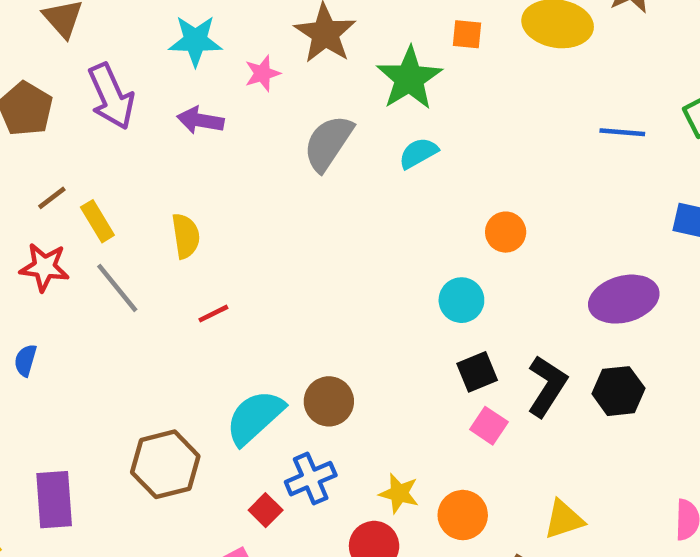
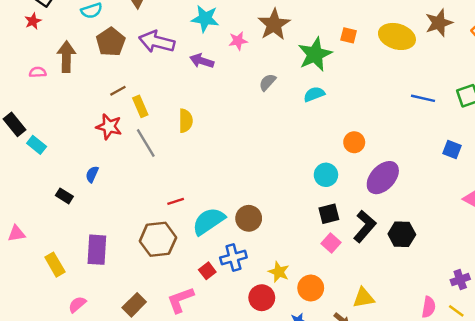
purple arrow: (111, 96) -> (157, 42), turned 120
gray semicircle: (328, 143) -> (267, 82), size x0.6
purple ellipse: (624, 299) -> (383, 178), moved, turned -40
red line: (213, 314) -> (176, 201), moved

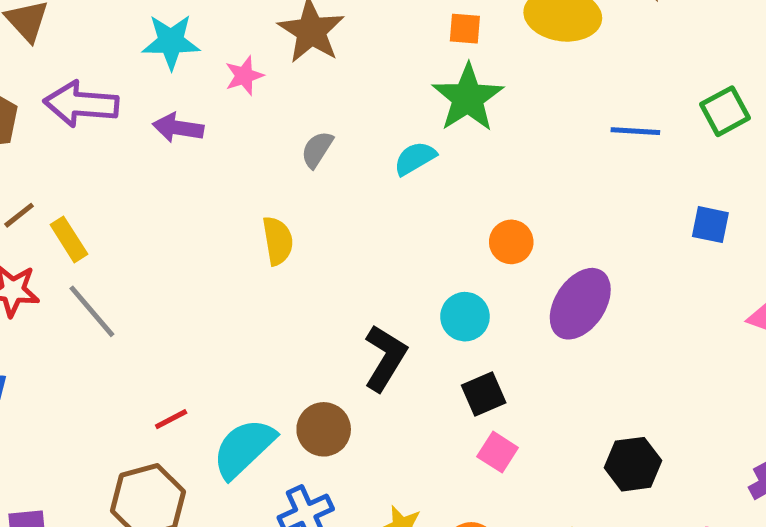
green star: (315, 54) -> (468, 98), moved
yellow semicircle: (186, 121) -> (278, 241), moved
black L-shape: (365, 226) -> (385, 358), moved
black hexagon: (402, 234) -> (633, 464), moved

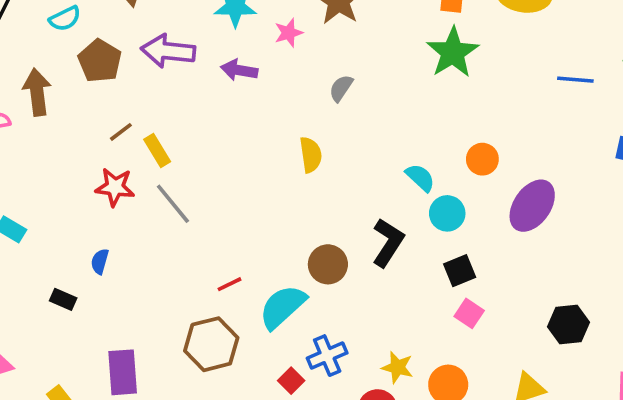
cyan semicircle: (415, 158) -> (420, 178), moved, turned 72
brown circle: (324, 429) -> (328, 264), moved

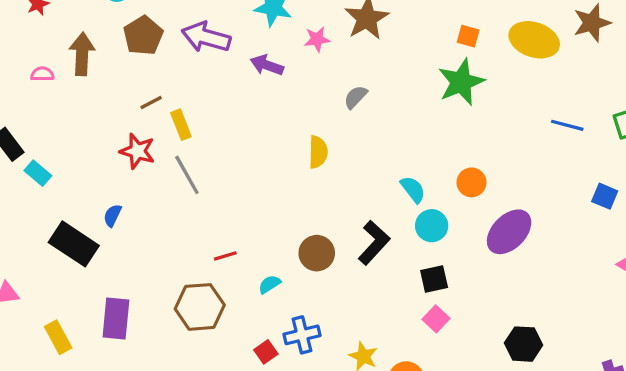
black rectangle: (63, 299) -> (74, 244), size x2.0
cyan semicircle: (283, 307) -> (270, 284), size x0.5

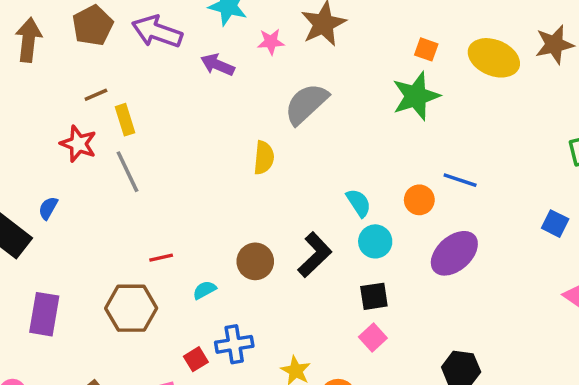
gray semicircle: (356, 97) -> (306, 104), size x1.8
blue line: (567, 125) -> (460, 180), moved

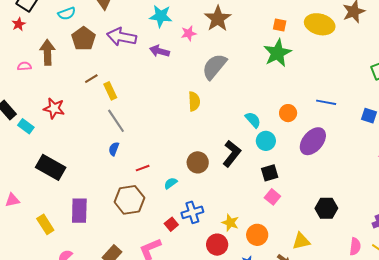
red star: (78, 144) -> (54, 108), moved
blue line: (460, 180) -> (326, 102), moved
blue semicircle: (48, 208) -> (114, 149), moved

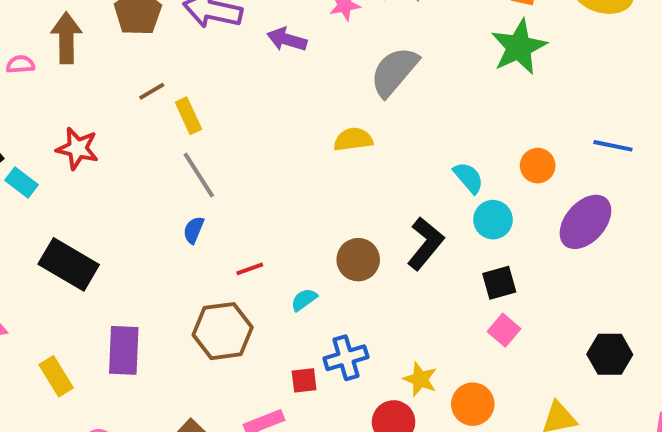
yellow semicircle: (194, 101) -> (353, 139), turned -96
red square: (171, 224) -> (304, 380), turned 32

